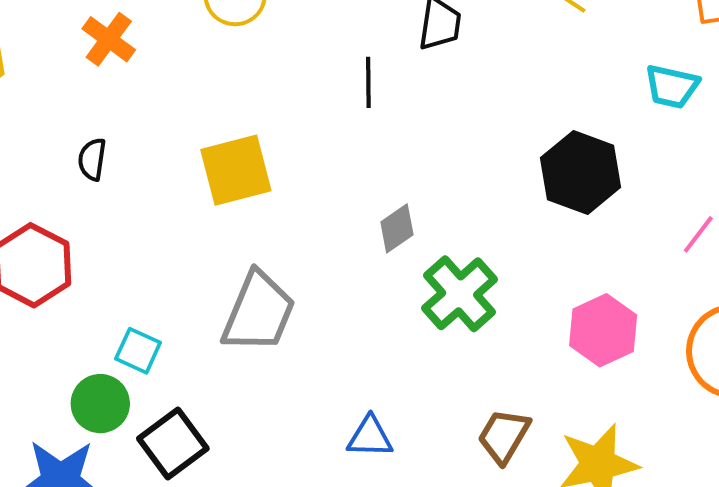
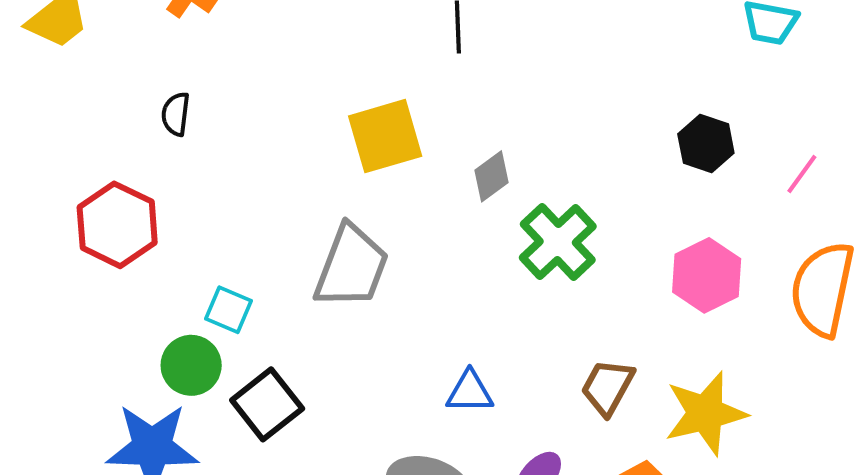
yellow square: (236, 170) -> (385, 136), moved
black hexagon: (581, 173) -> (706, 144), moved, size x0.7

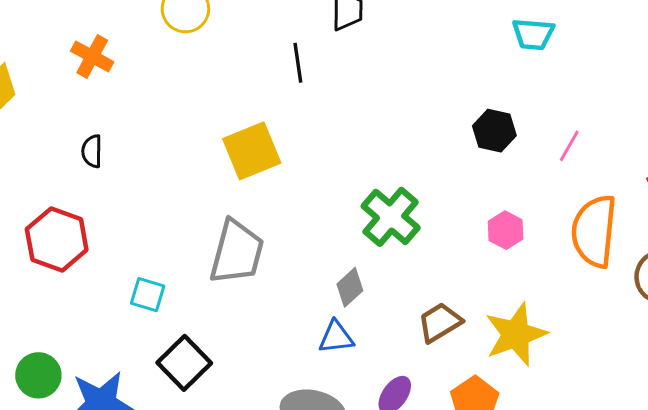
gray diamond: (492, 176) -> (350, 287), moved
pink hexagon: (707, 275) -> (506, 230), size x0.7
green circle: (191, 365) -> (38, 375), moved
brown trapezoid: (608, 387) -> (440, 322), turned 36

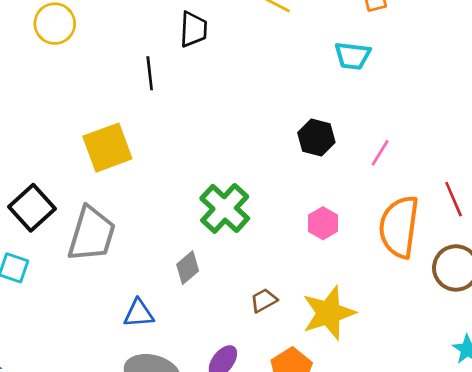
brown trapezoid: (440, 322) -> (264, 300), size x0.7
blue triangle: (336, 337) -> (139, 313), moved
black square: (184, 363) -> (32, 208), moved

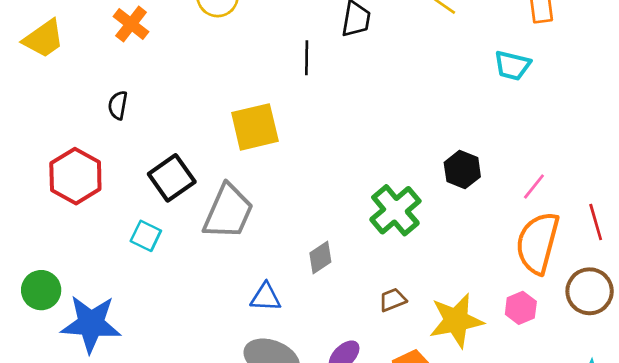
black hexagon: (316, 137) -> (462, 170), moved
pink line: (380, 153) -> (534, 187), moved
green cross: (225, 208) -> (395, 210), moved
pink hexagon: (323, 223) -> (521, 308), moved

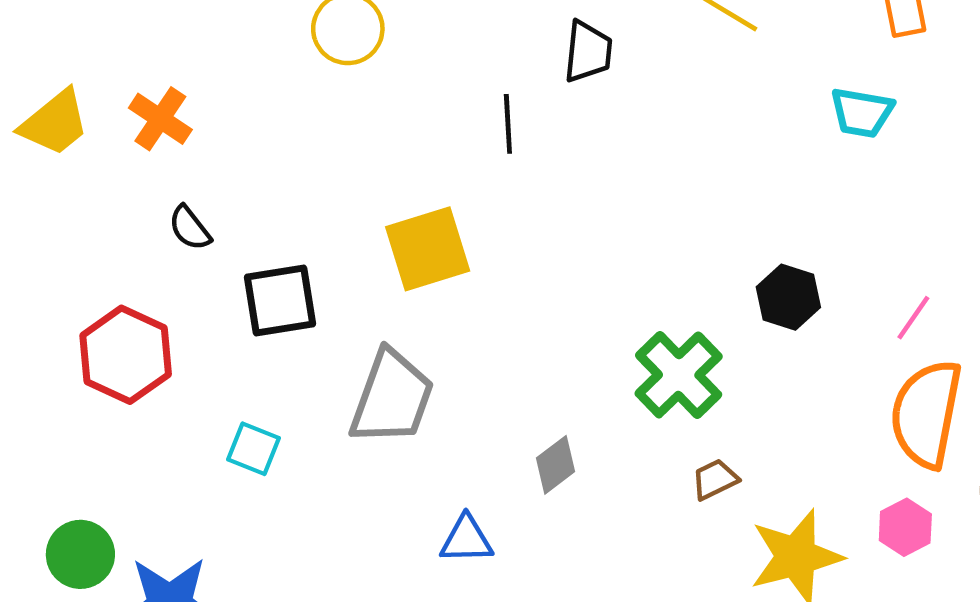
orange cross: (131, 24) -> (160, 119), moved
black semicircle: (118, 105) -> (190, 228), turned -44
black square: (172, 178) -> (280, 301), moved, turned 30
brown trapezoid: (393, 300) -> (715, 479), moved

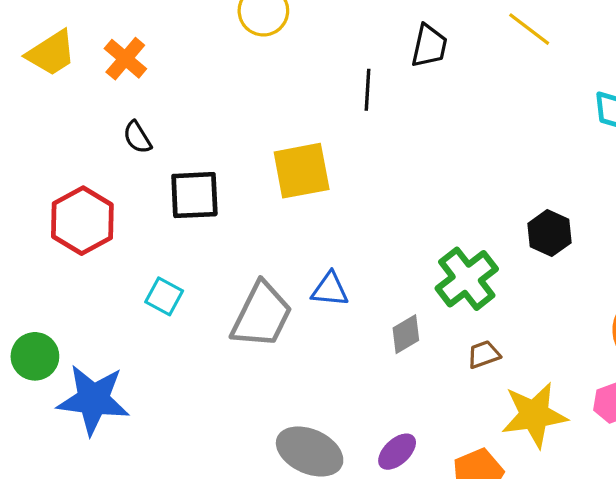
gray trapezoid: (392, 397) -> (262, 315), moved
gray diamond: (556, 465) -> (406, 334), moved
blue triangle: (466, 540) -> (330, 289), moved

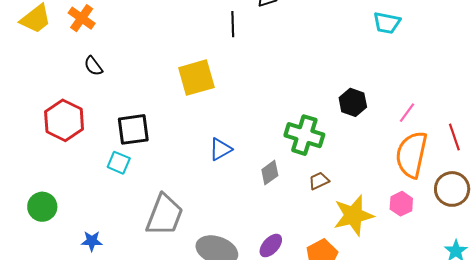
black square: (194, 195) -> (133, 129), moved
green cross: (467, 279) -> (304, 135), turned -30
blue triangle: (330, 289) -> (220, 149), turned -30
gray trapezoid: (262, 315) -> (164, 215), moved
blue star: (93, 400) -> (92, 241), moved, size x0.5

